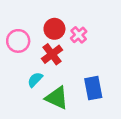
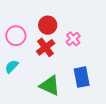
pink cross: (79, 35) -> (73, 39), moved
cyan semicircle: (35, 80) -> (12, 66), moved

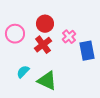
cyan semicircle: (12, 66) -> (23, 72), moved
blue rectangle: (82, 77) -> (87, 51), moved

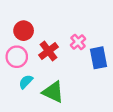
red circle: (45, 24) -> (24, 31), moved
pink circle: (15, 34) -> (17, 57), moved

